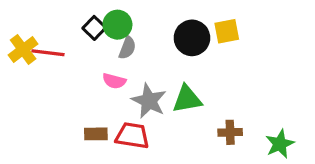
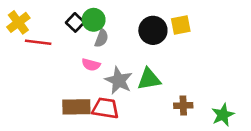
yellow cross: (23, 49) -> (18, 22), moved
brown rectangle: (96, 134) -> (76, 107), size x1.5

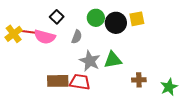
green circle: (94, 20) -> (96, 18), moved
yellow cross: (18, 22) -> (14, 34), moved
gray semicircle: (102, 38) -> (77, 37), moved
pink semicircle: (91, 65) -> (45, 37), moved, size x1.5

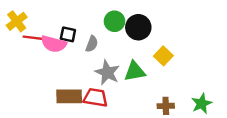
black square: (57, 17) -> (68, 34), moved, turned -32
yellow square: (137, 19) -> (163, 56), moved, turned -35
yellow cross: (14, 34) -> (17, 21), moved
brown cross: (139, 80) -> (166, 106), moved

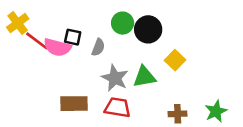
red line: (35, 38) -> (37, 41), turned 30
red trapezoid: (95, 98) -> (117, 107), moved

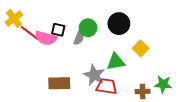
green circle: (123, 23) -> (88, 28), moved
gray star: (115, 78) -> (94, 75), moved
red trapezoid: (117, 107) -> (107, 86), moved
green star: (216, 111) -> (163, 84), moved, turned 30

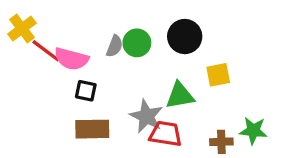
black square: (58, 30) -> (86, 91), moved
gray semicircle: (79, 38) -> (115, 46), moved
yellow square: (141, 48) -> (218, 75), turned 35

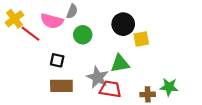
green circle: (137, 43) -> (83, 35), moved
gray semicircle: (115, 46) -> (72, 11), moved
pink semicircle: (71, 59) -> (52, 21), moved
yellow square: (218, 75) -> (141, 39), moved

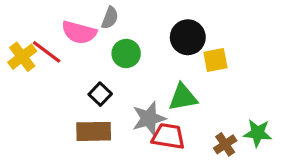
yellow cross: (15, 19) -> (22, 57), moved
black square: (57, 60) -> (100, 94), moved, turned 32
gray star: (98, 77) -> (149, 118), turned 30
brown cross: (148, 94) -> (225, 144), turned -32

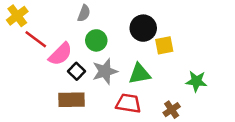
pink semicircle: (79, 32) -> (60, 54), moved, turned -60
yellow cross: (22, 57) -> (17, 16), moved
gray star: (149, 118) -> (105, 71), moved
green star: (258, 133) -> (196, 81), moved

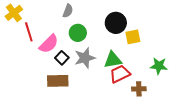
red line: (36, 39) -> (29, 32), turned 36
red trapezoid: (128, 103) -> (120, 74), moved, turned -35
brown cross: (172, 110) -> (139, 89), turned 32

